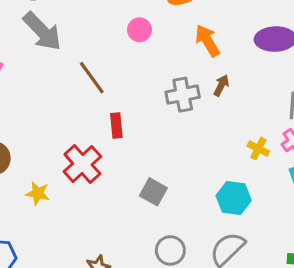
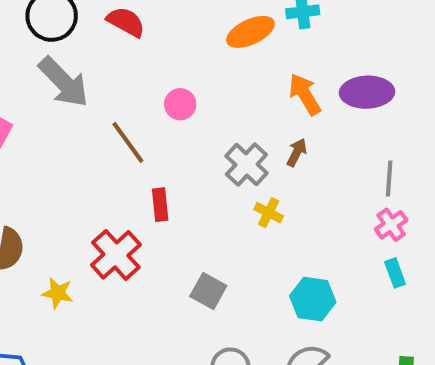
pink circle: (140, 30) -> (180, 104), moved
orange arrow: (207, 41) -> (305, 94), moved
gray cross: (183, 95) -> (246, 164), turned -36
yellow cross: (258, 149) -> (269, 213), moved

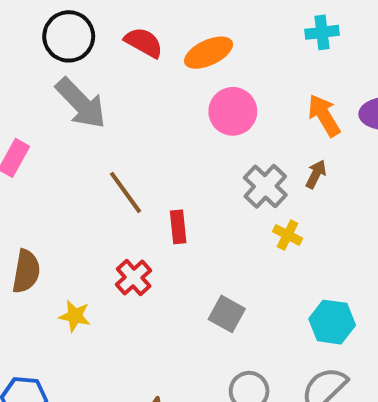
orange ellipse: (250, 32) -> (209, 53), moved
pink circle: (180, 104) -> (233, 111), moved, size x1.5
brown line: (128, 142) -> (125, 192), moved
red cross: (116, 255) -> (134, 278), size x0.7

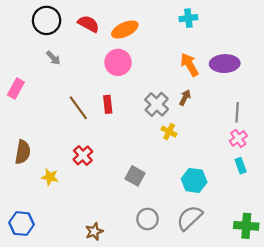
gray arrow: (81, 103) -> (53, 58), size x0.5
pink circle: (233, 111) -> (118, 62), moved
red rectangle: (178, 227) -> (108, 104), moved

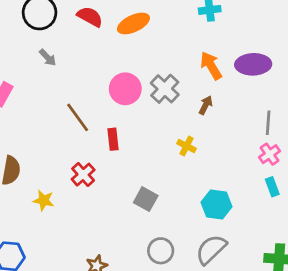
pink circle: (118, 62) -> (125, 89), moved
red rectangle: (108, 104) -> (113, 139), moved
gray cross: (157, 104) -> (165, 89), moved

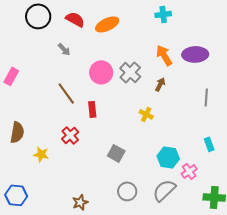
gray arrow: (48, 58) -> (64, 49), moved
pink cross: (270, 154) -> (189, 171), moved

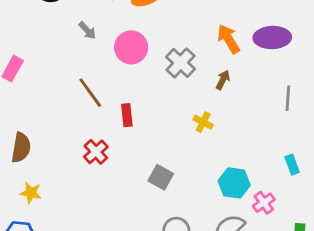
pink circle: (101, 72) -> (131, 47), moved
yellow star: (41, 154) -> (31, 193), moved

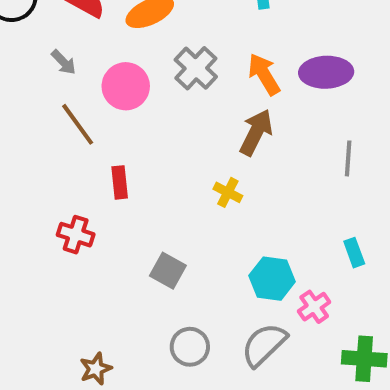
gray cross: (181, 63) -> (196, 68), moved
brown arrow: (223, 80) -> (256, 132), size x1.6
brown line: (90, 93) -> (78, 124), moved
red cross: (96, 152) -> (76, 235), turned -30

